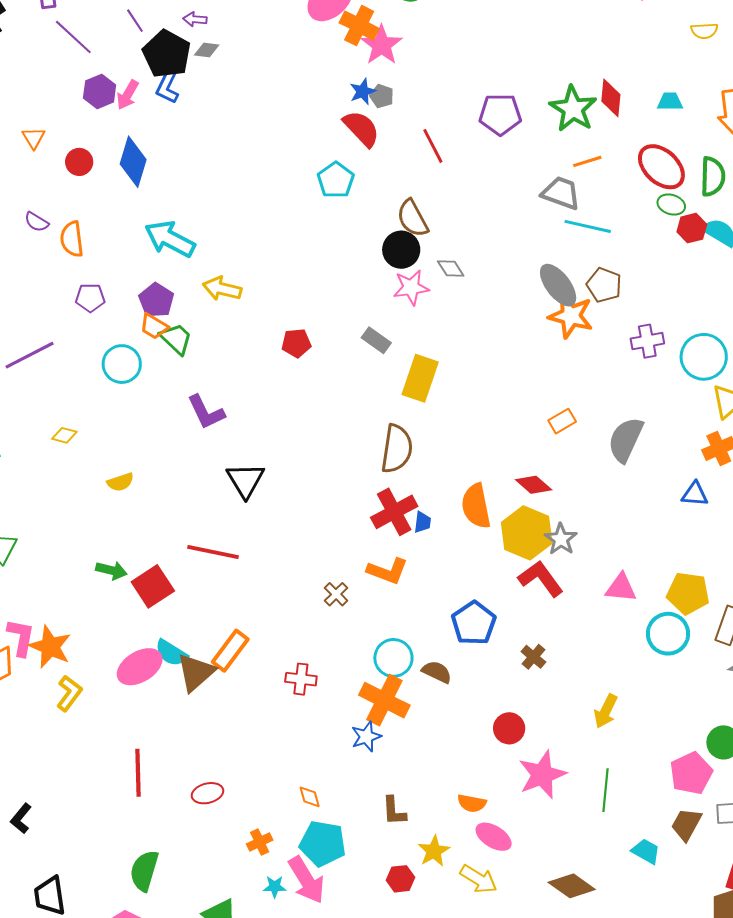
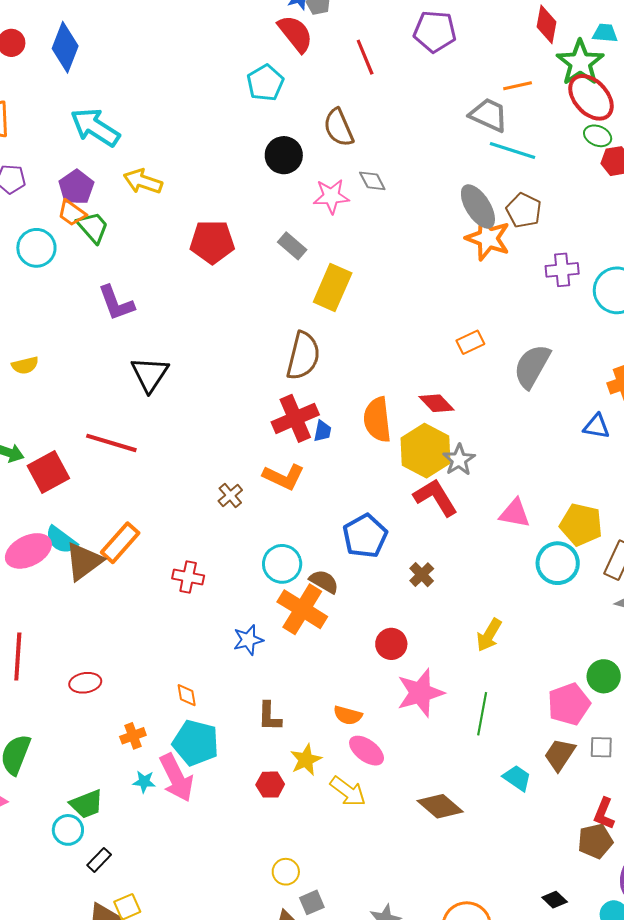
green star: (573, 109) -> (580, 63), moved
black circle: (401, 250) -> (284, 155), moved
red pentagon: (296, 343) -> (212, 242), size x1.5
orange cross: (384, 700) -> (302, 609), moved

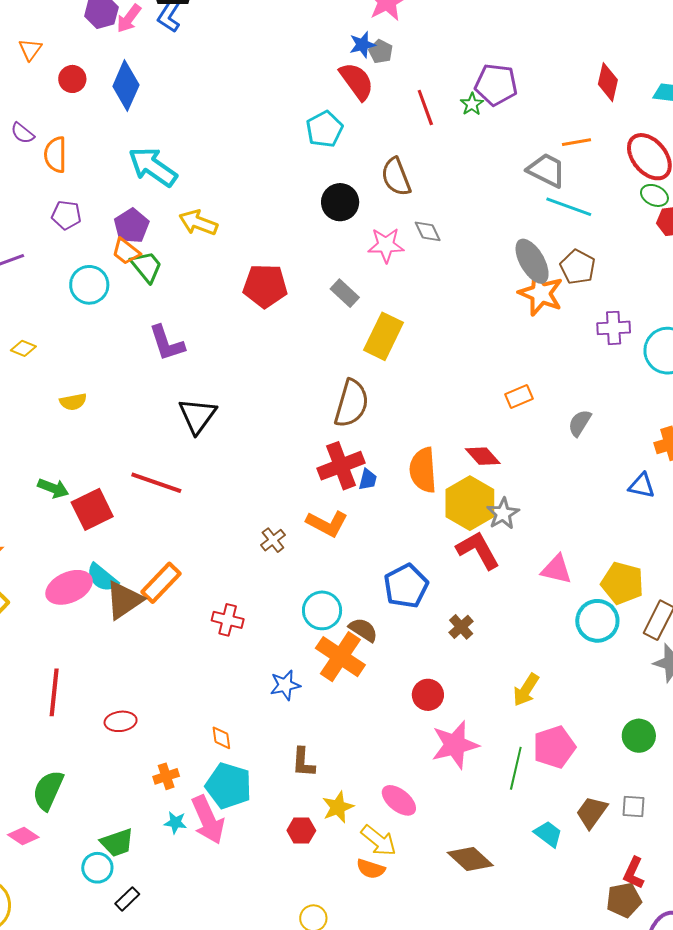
green star: (580, 63) -> (472, 104), moved, size x0.5
gray semicircle: (532, 366) -> (580, 423), size x0.6
pink pentagon: (569, 704) -> (554, 747), moved
orange semicircle: (348, 715) -> (371, 869), moved

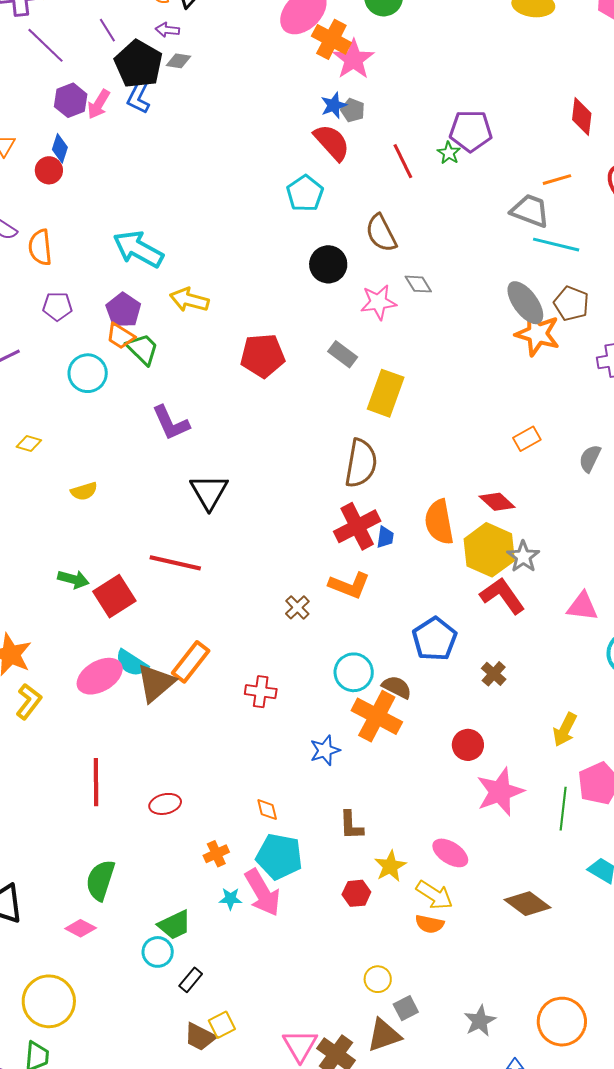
blue diamond: (126, 86) -> (60, 148), moved, size x0.6

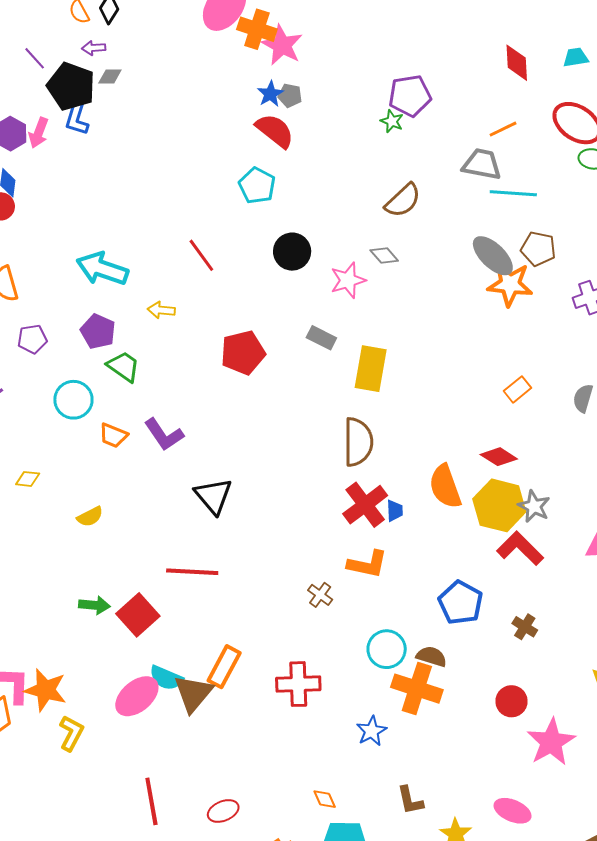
red line: (403, 161) -> (201, 255), moved
brown semicircle: (381, 233) -> (403, 201), moved, turned -96
yellow arrow: (189, 300) -> (161, 310), size x0.7
orange trapezoid: (120, 336) -> (113, 435), moved
red cross: (261, 692) -> (298, 684), size x1.4

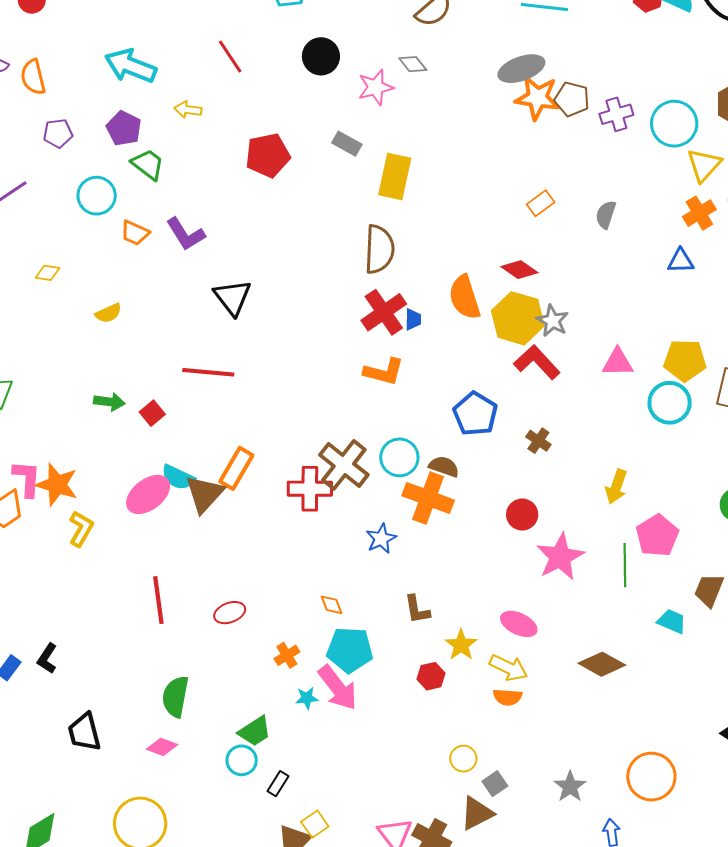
brown pentagon: (538, 249) -> (572, 99), moved
gray ellipse: (493, 256) -> (521, 69), turned -66
brown cross: (320, 595) -> (344, 465), moved, size x2.0
red square: (138, 615) -> (152, 413), size x0.6

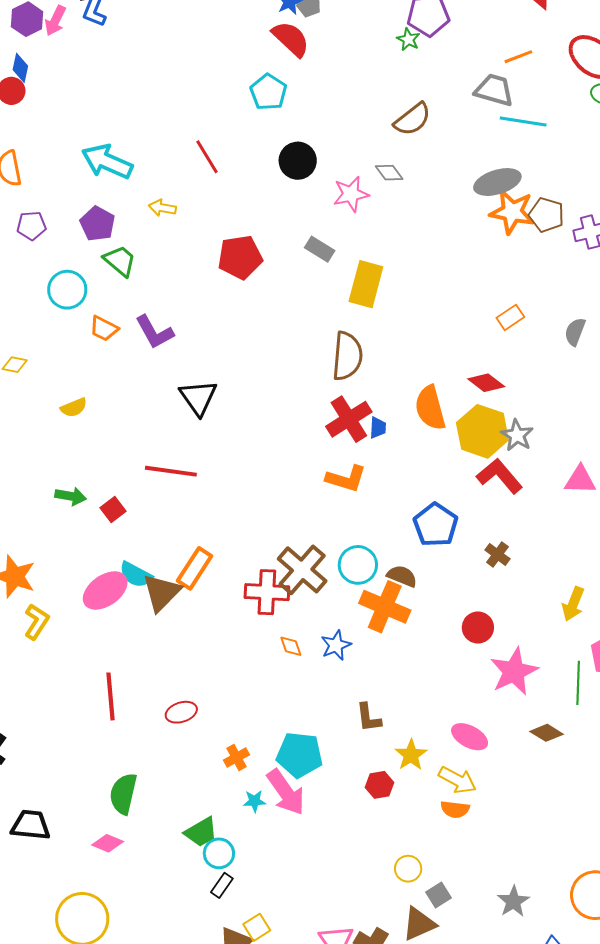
orange diamond: (332, 605) -> (291, 646), moved
brown diamond: (602, 664) -> (547, 733), moved, size x0.7
black trapezoid: (84, 732) -> (31, 825), turned 108
cyan circle: (242, 760) -> (219, 853), moved

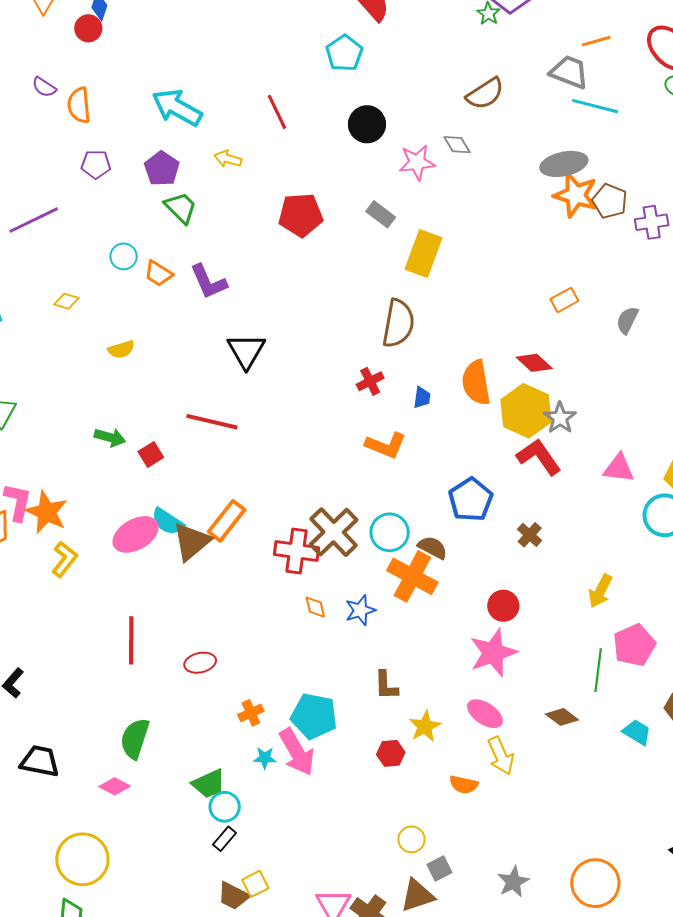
cyan circle: (67, 290) -> (124, 256), moved, size x0.7
red cross: (349, 419) -> (370, 381), moved, size x0.6
pink star: (514, 671) -> (493, 653), moved
yellow arrow: (457, 780) -> (501, 756), moved, turned 33

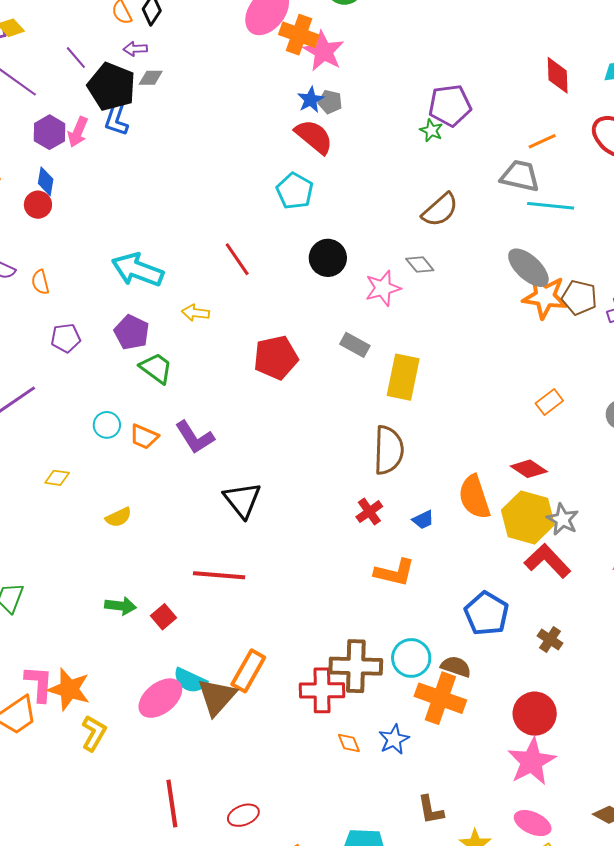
orange semicircle: (79, 105) -> (40, 282), size x0.7
gray ellipse: (564, 164) -> (528, 268), turned 63
blue trapezoid: (422, 397) -> (423, 520), turned 65
brown cross: (334, 532) -> (356, 666), turned -36
red circle: (503, 606) -> (535, 714), size x1.4

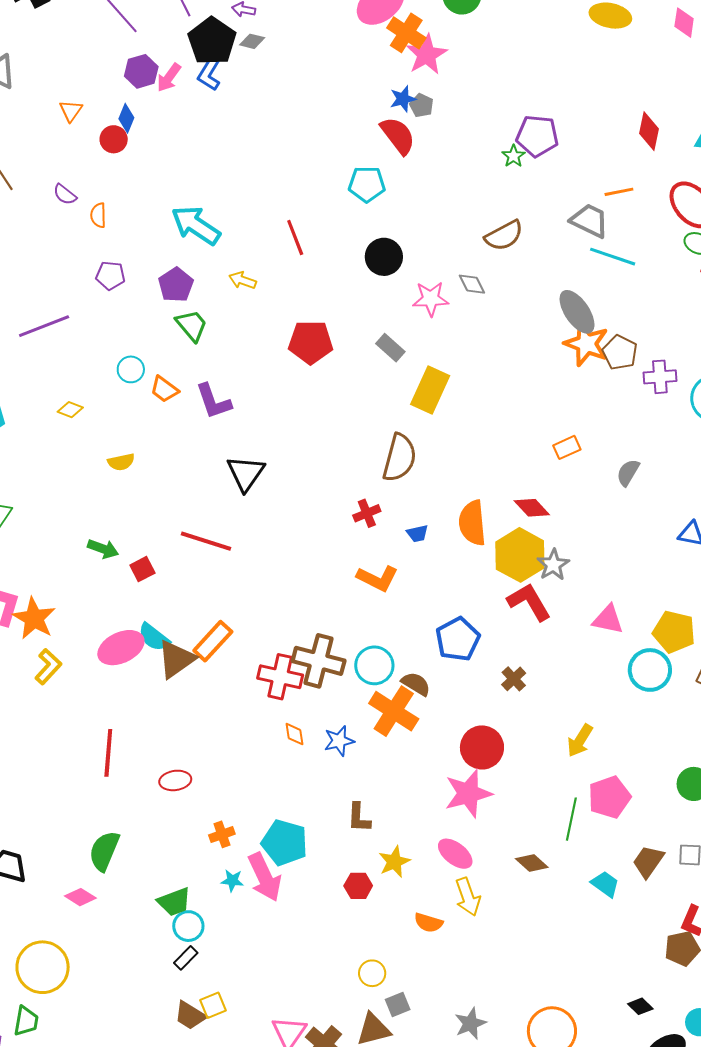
cyan pentagon: (295, 191) -> (367, 184), turned 30

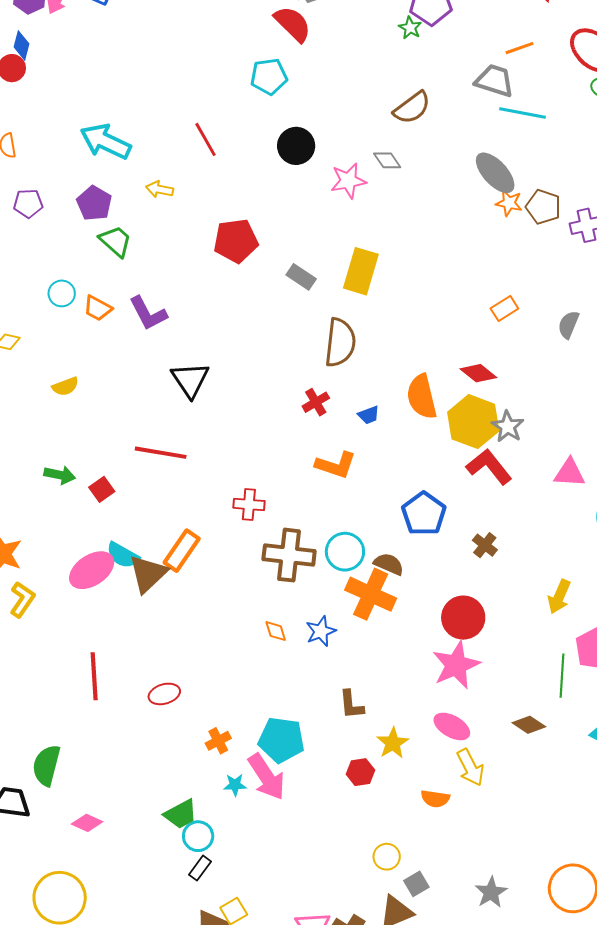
orange star: (586, 344) -> (509, 203), size x0.6
gray rectangle: (390, 348) -> (301, 277), moved
red cross: (280, 677) -> (249, 504), moved, size x0.7
green semicircle: (104, 851) -> (46, 765), moved

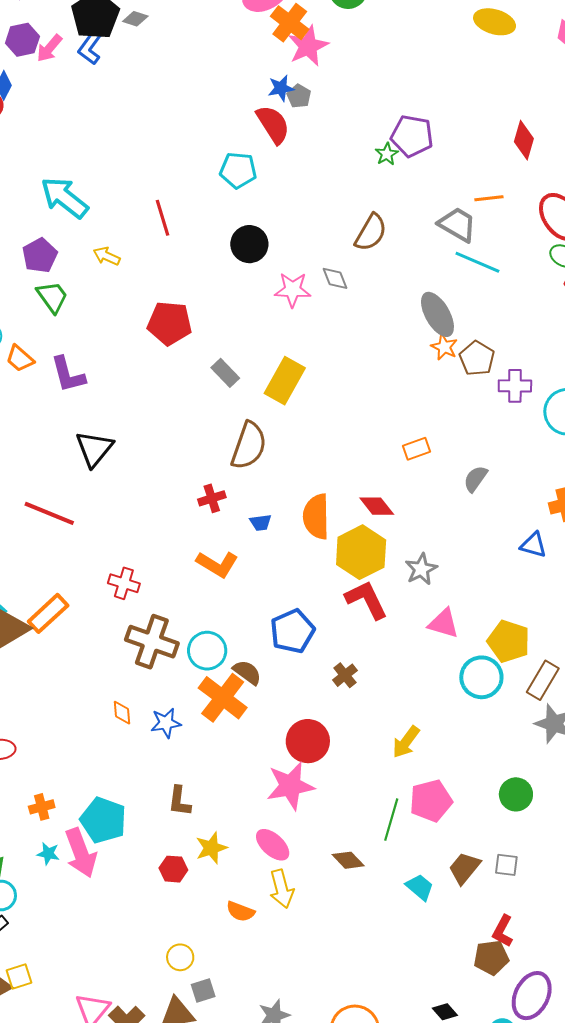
brown semicircle: (412, 108) -> (371, 233), turned -36
gray star: (508, 426) -> (421, 569), moved

